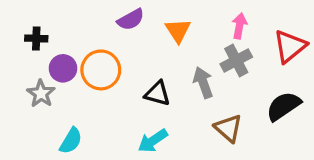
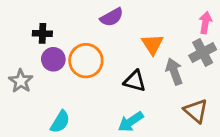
orange triangle: (178, 31) -> (152, 44), moved
black cross: (36, 38) -> (42, 33), moved
gray star: (41, 94) -> (21, 81), moved

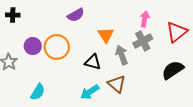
black cross: (42, 33) -> (13, 15), moved
brown triangle: (196, 111) -> (117, 84), moved

